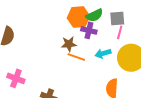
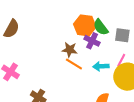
green semicircle: (94, 15) -> (101, 27), turned 66
pink line: (120, 32) -> (121, 60), moved

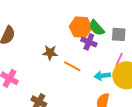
brown star: (70, 50) -> (50, 53), moved
cyan arrow: (101, 66) -> (102, 76), moved

